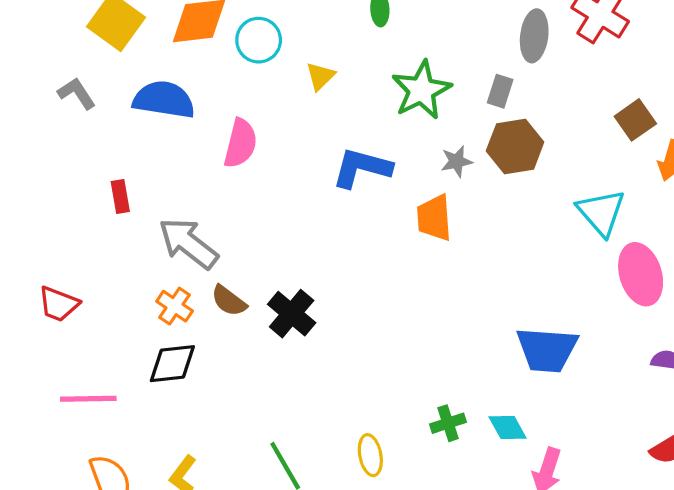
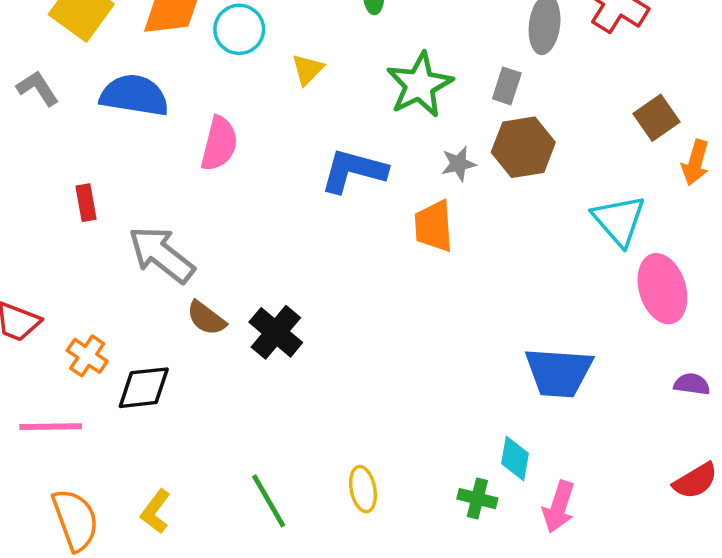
orange cross: (175, 306) -> (87, 356), moved
green cross: (448, 423) -> (477, 499), moved, turned 32
cyan diamond: (508, 427) -> (515, 458), turned 39

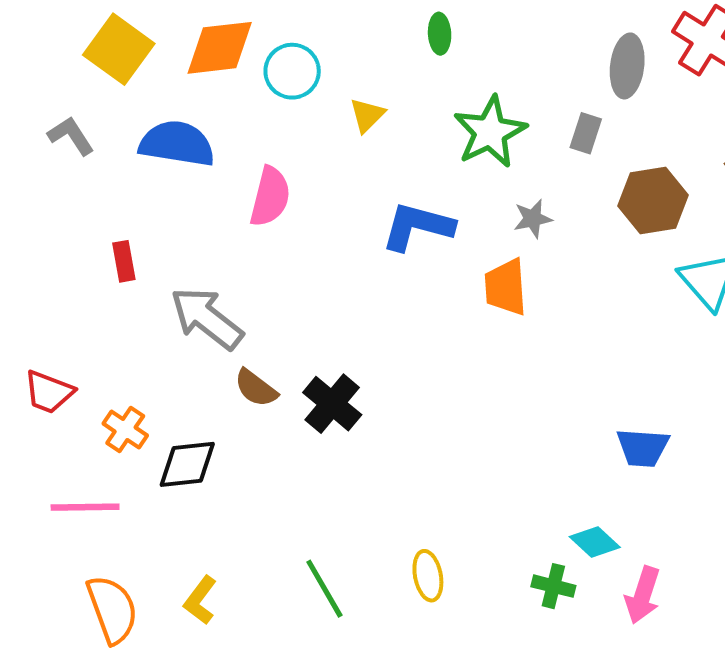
brown hexagon: (523, 147) -> (653, 201), moved
blue trapezoid: (559, 372) -> (643, 448), size x0.7
cyan diamond: (515, 458) -> (595, 542), turned -57

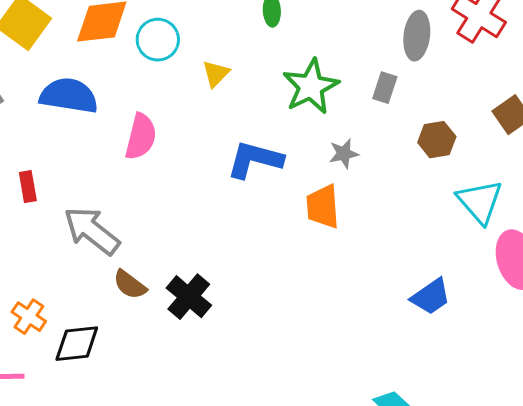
brown hexagon: (653, 201) -> (437, 140), size x0.7
blue trapezoid: (643, 448) -> (431, 297), moved, turned -39

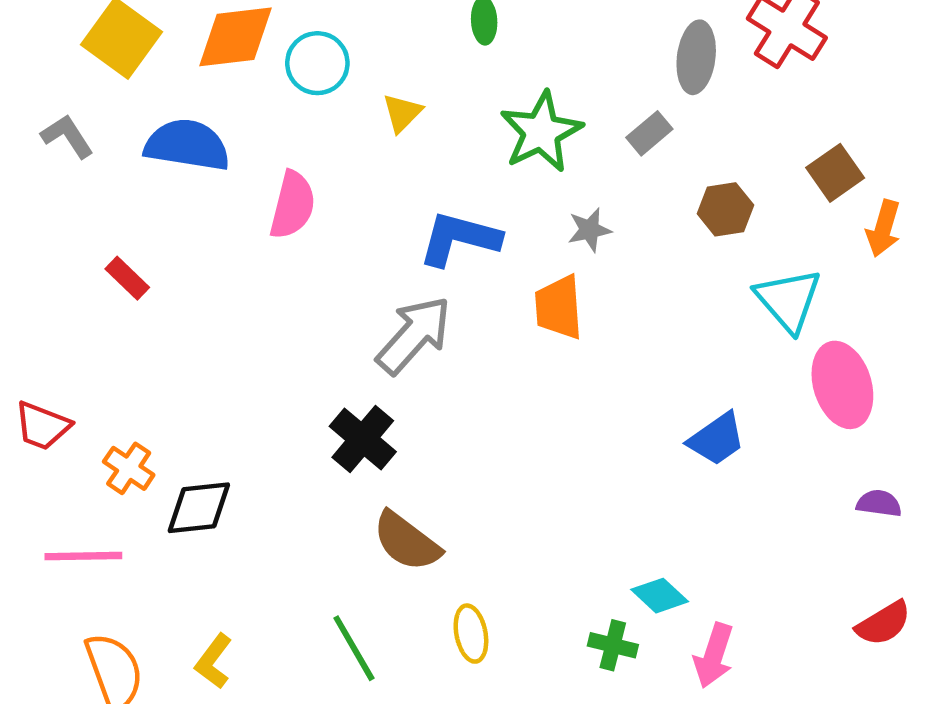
gray rectangle: (385, 88) -> (649, 133), turned 32
red rectangle: (28, 187) -> (127, 278), turned -36
gray arrow: (92, 231) -> (414, 335), moved, turned 94
brown semicircle: (130, 285) -> (407, 541), moved, size x1.4

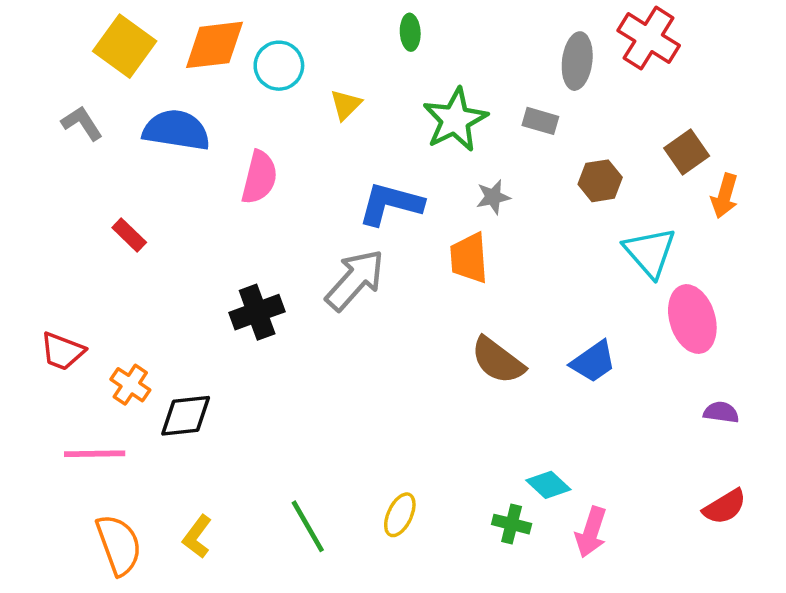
gray rectangle: (649, 133) -> (540, 121), turned 56
black cross: (363, 439) -> (257, 312), moved, turned 30
brown semicircle: (407, 541) -> (498, 360), moved
yellow ellipse: (471, 634) -> (400, 515), turned 36

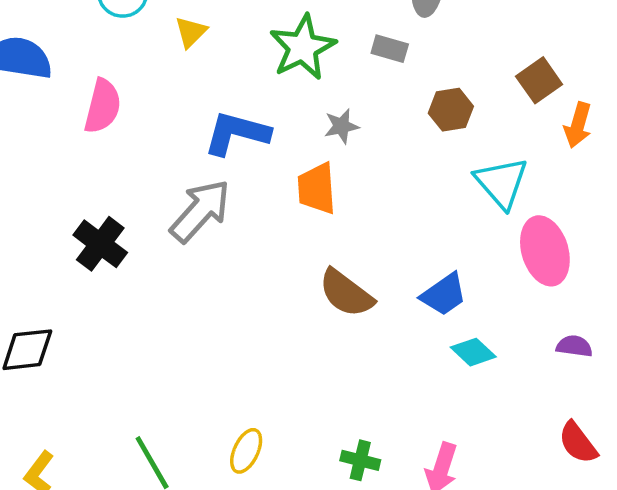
black cross: (257, 312) -> (100, 244), turned -33
cyan diamond: (548, 485) -> (473, 352), moved
red semicircle: (725, 507) -> (578, 443), turned 84

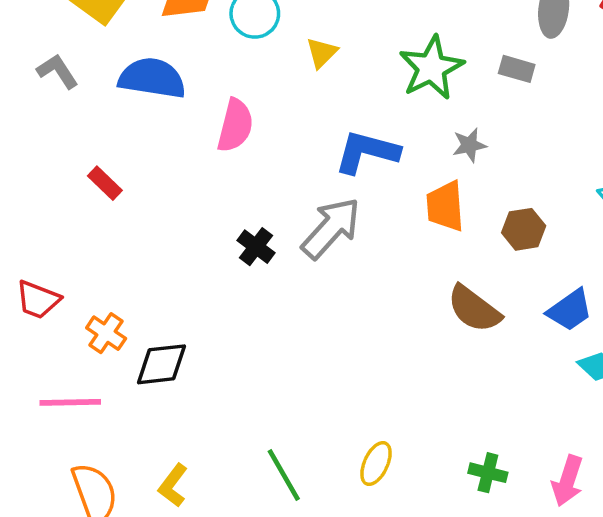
brown hexagon: (451, 110) -> (524, 229), moved
black cross: (100, 244) -> (256, 247), moved, size x0.7

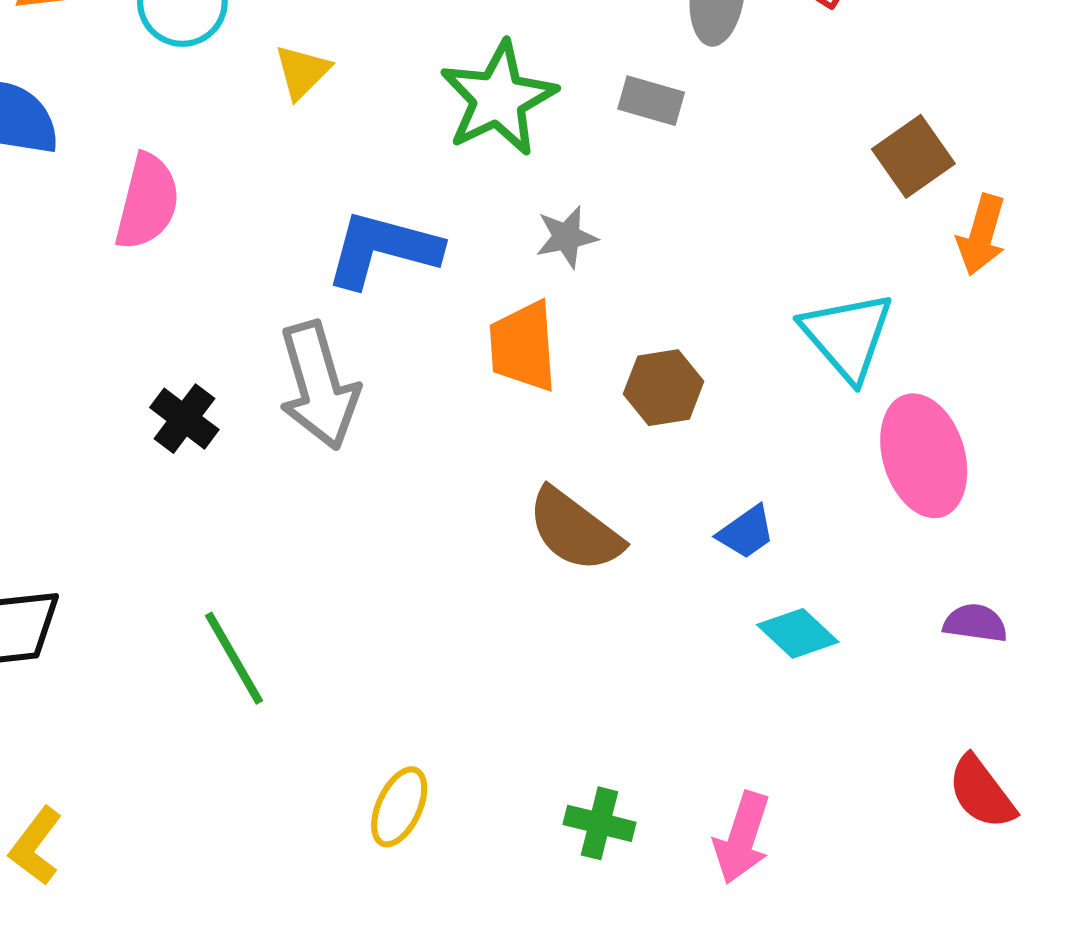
gray arrow: (331, 228) -> (319, 386), turned 122
blue trapezoid: (570, 310) -> (746, 532), size x0.7
green line: (284, 475) -> (234, 658), moved

